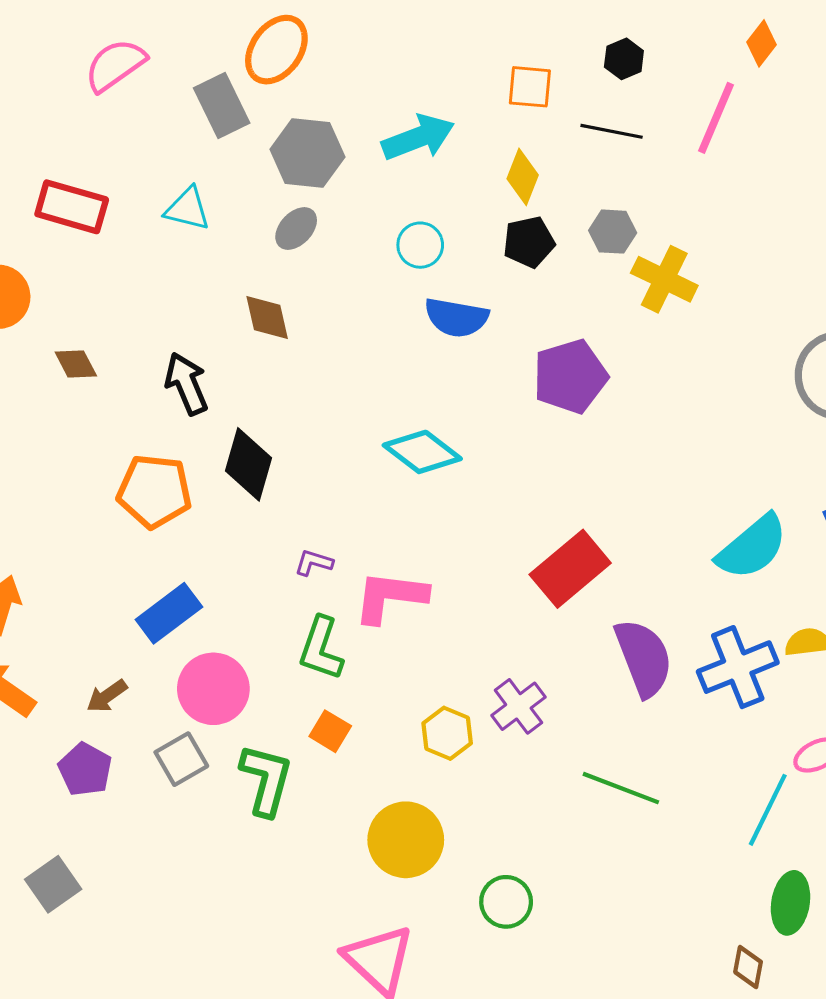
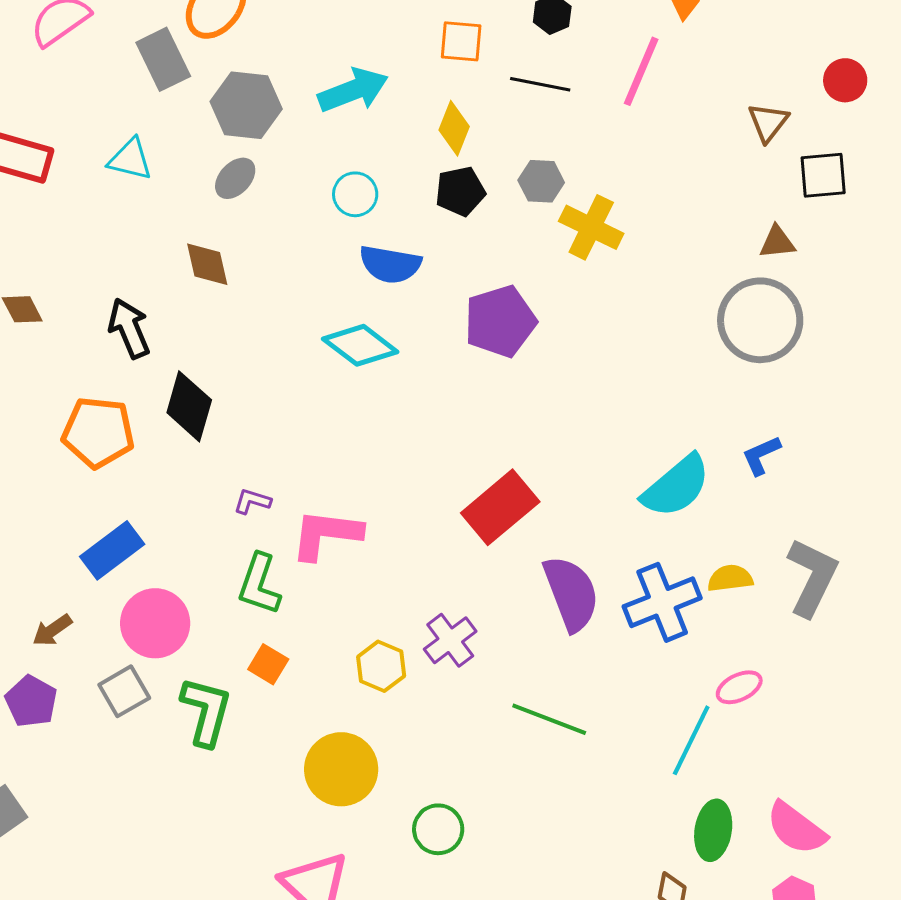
cyan diamond: (422, 452) -> (360, 345), moved

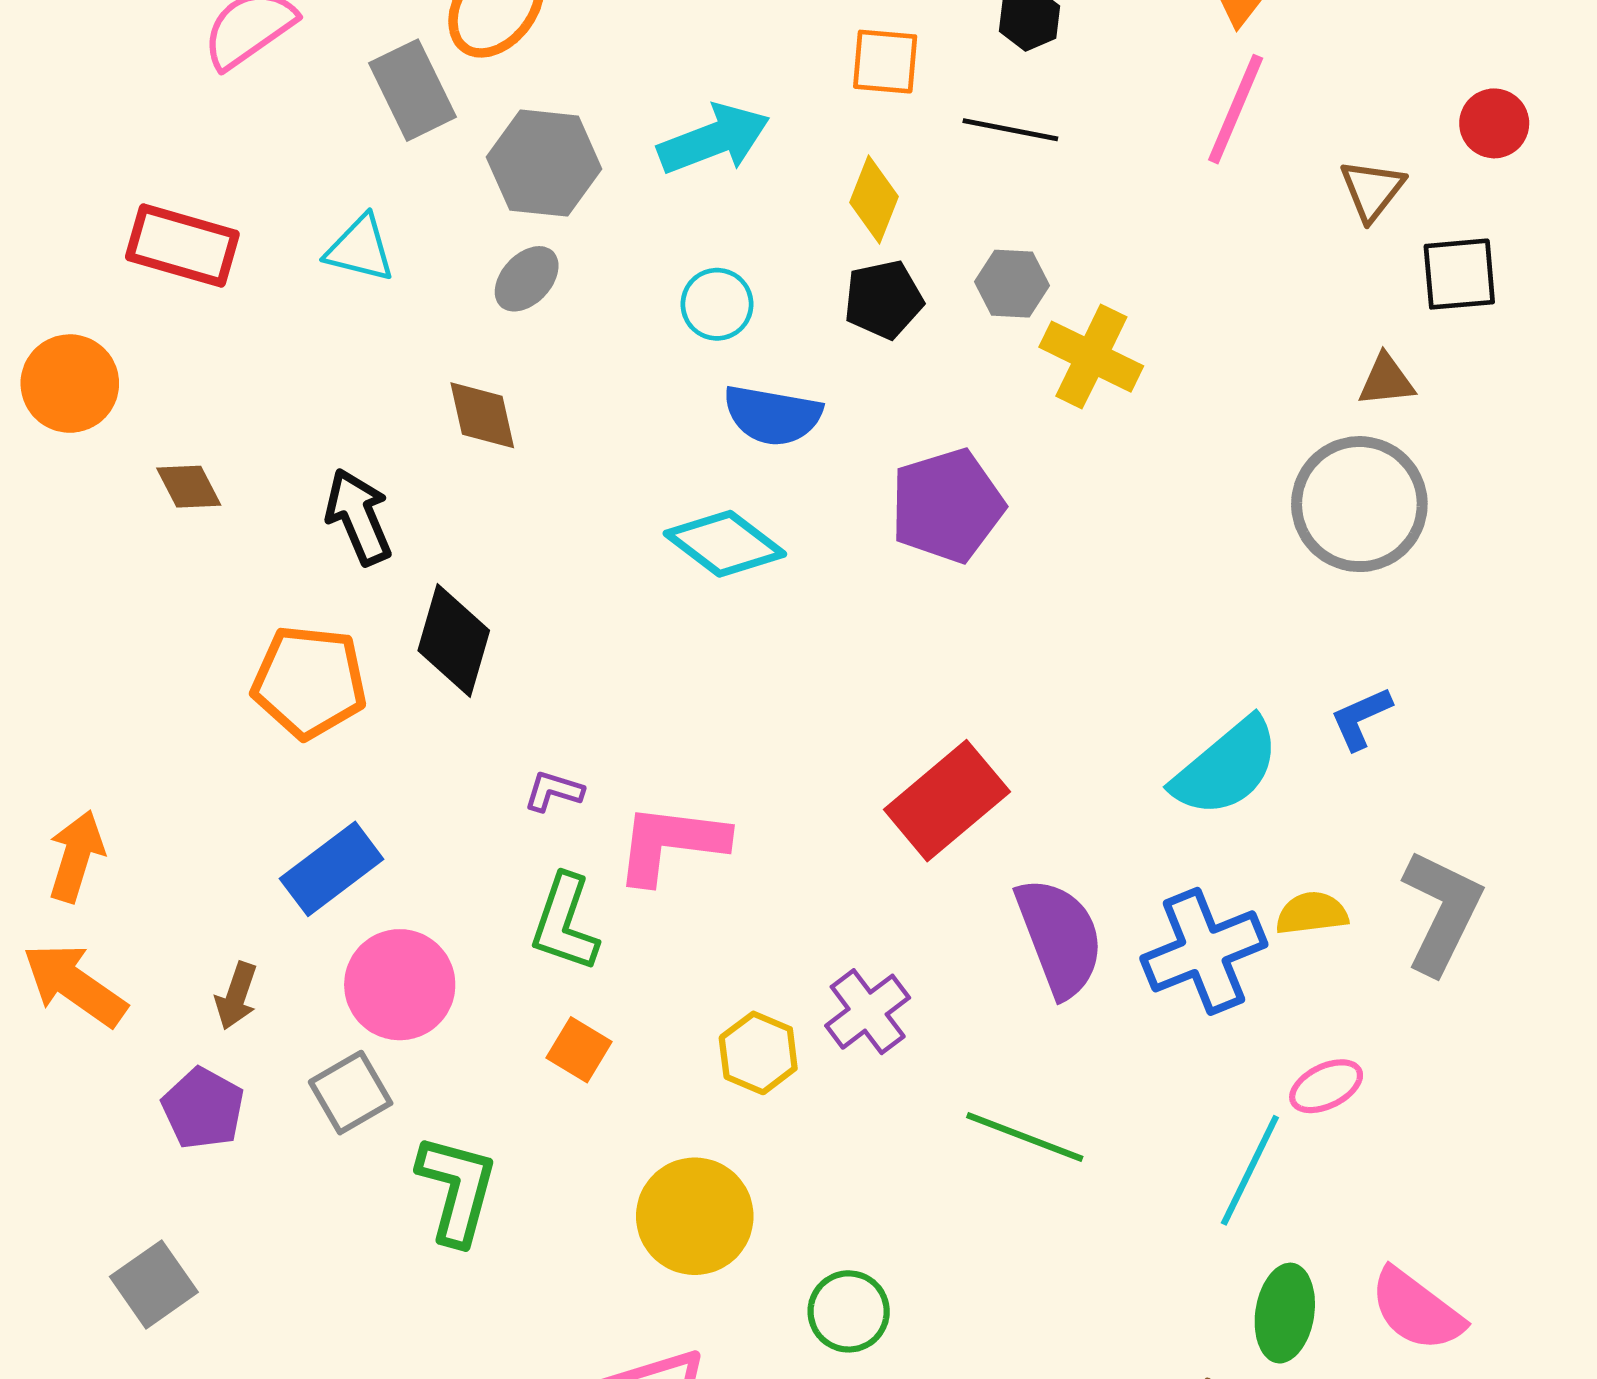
pink line: (641, 71) -> (1236, 109), moved
brown arrow: (52, 630) -> (236, 996), turned -36
green L-shape: (206, 711) -> (457, 1189), moved

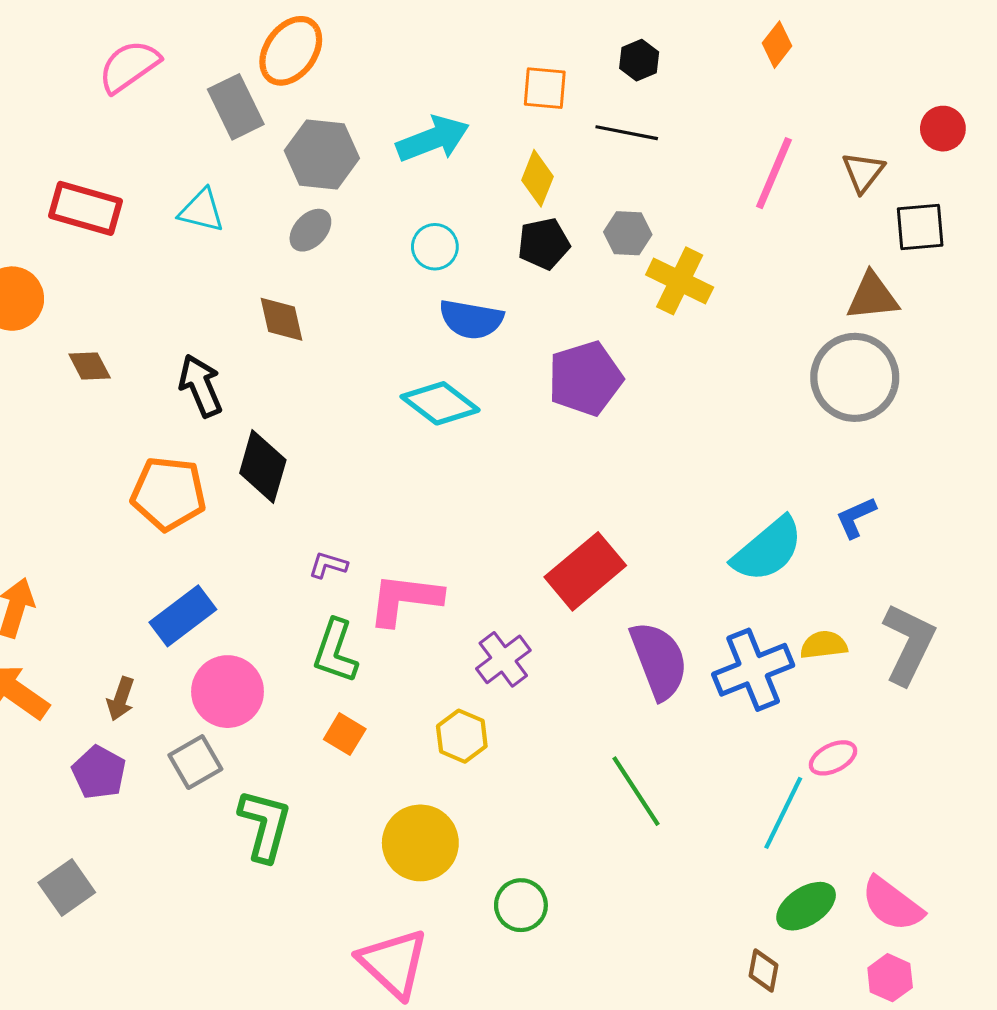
pink line: (1236, 109) -> (774, 173), moved
brown triangle: (1386, 380) -> (872, 297), size x1.4
purple cross: (868, 1012) -> (503, 659), moved
green line: (1025, 1137) -> (636, 791), turned 36
green ellipse: (1285, 1313) -> (806, 906), turned 48

